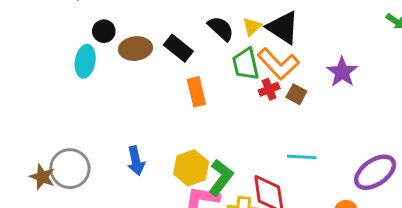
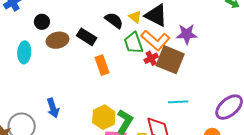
yellow triangle: (252, 27) -> (135, 17), turned -32
black circle: (104, 31) -> (42, 22), moved
purple star: (342, 72) -> (187, 34), moved, turned -30
brown square: (296, 94) -> (170, 60), size x2.0
blue arrow: (136, 161) -> (53, 108), moved

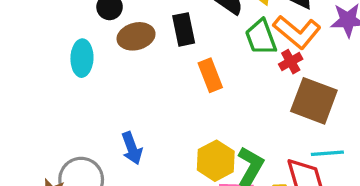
black rectangle: (87, 37) -> (184, 29), turned 48
brown square: (170, 60) -> (314, 101), moved
cyan line: (178, 102) -> (327, 153), moved

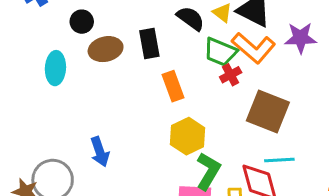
green trapezoid: (261, 37) -> (220, 52), turned -48
red cross: (291, 62) -> (231, 75), moved
yellow hexagon: (216, 161) -> (188, 136), moved

